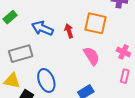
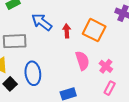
pink cross: (123, 52) -> (106, 66), moved

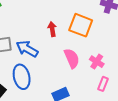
blue arrow: (42, 22) -> (27, 49), moved

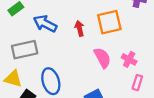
orange square: (81, 25) -> (109, 22), turned -30
blue arrow: (27, 49) -> (45, 24), moved

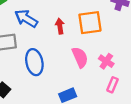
blue ellipse: (51, 81) -> (34, 62), moved

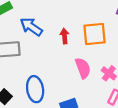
blue ellipse: (34, 62) -> (35, 89), moved

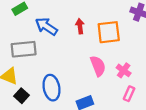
red arrow: (64, 36) -> (80, 26), moved

